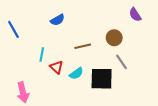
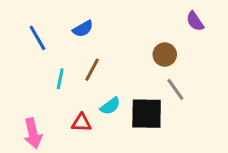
blue line: (13, 29) -> (37, 38), moved
brown line: (83, 46) -> (92, 70), moved, turned -49
red triangle: (56, 67) -> (81, 123), moved, turned -40

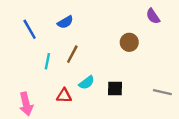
gray line: (175, 89) -> (162, 92), moved, turned -42
black square: (147, 114) -> (115, 89), size x0.6

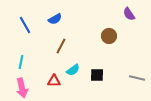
cyan line: (47, 61) -> (21, 62), moved

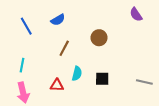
brown circle: (109, 36) -> (99, 38), moved
cyan semicircle: (73, 70) -> (77, 74), turned -40

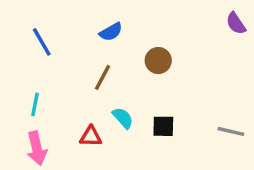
purple semicircle: (136, 14) -> (236, 23), moved
blue semicircle: (58, 20) -> (111, 32), moved
cyan semicircle: (77, 74) -> (123, 118), turned -56

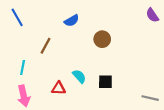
blue line: (42, 42) -> (17, 17), moved
brown line: (103, 77) -> (45, 46), moved
gray line: (231, 131) -> (150, 98), moved

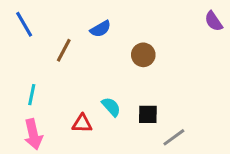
brown line: (45, 46) -> (64, 50), moved
gray line: (150, 98) -> (174, 137), moved, turned -49

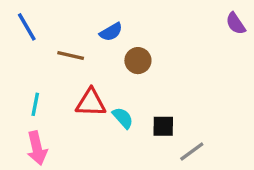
brown line: (64, 50) -> (71, 56), turned 75
brown circle: (143, 55) -> (138, 61), moved
red triangle: (82, 124) -> (91, 103), moved, size x1.4

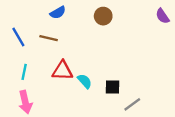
blue line: (27, 27) -> (18, 37), moved
blue semicircle: (111, 32) -> (58, 13), moved
brown circle: (138, 61) -> (103, 16), moved

